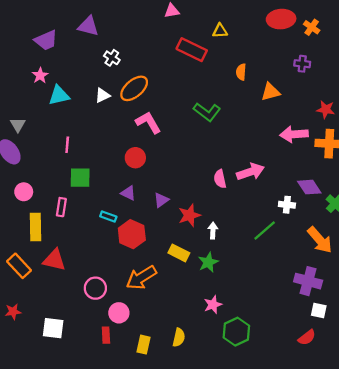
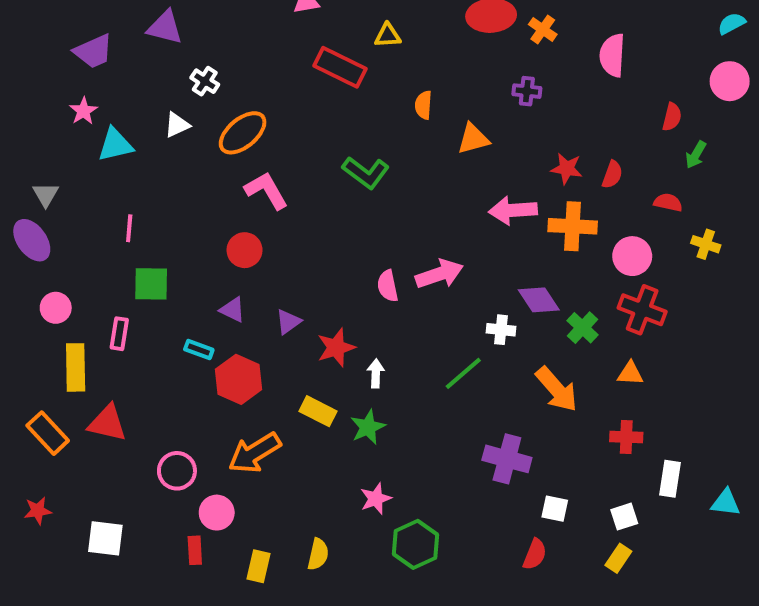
white triangle: (102, 95) -> (177, 125), moved
purple cross: (308, 281) -> (507, 459), moved
red semicircle: (307, 337) -> (535, 554), turned -30

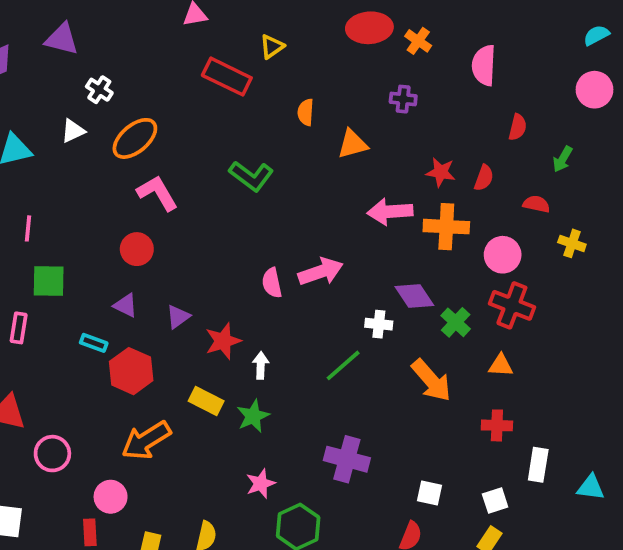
yellow triangle: (388, 35) -> (272, 47), turned -32
red semicircle: (672, 117) -> (518, 127), moved
purple cross: (507, 459) -> (347, 459), moved
pink circle: (177, 471) -> (52, 454), moved

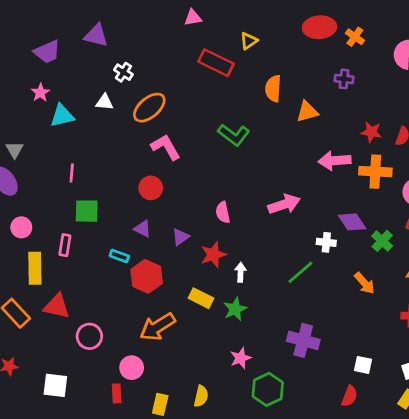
orange semicircle: (306, 112) -> (273, 89), size x1.4
white triangle: (73, 131) -> (104, 102), turned 30
pink semicircle: (272, 283) -> (223, 212), moved
orange arrow: (431, 380) -> (364, 283), size x0.7

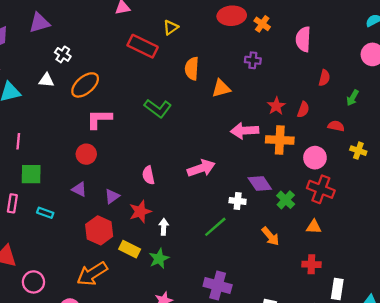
purple triangle: (96, 35) -> (39, 23), turned -30
red star: (371, 132) -> (276, 106), turned 30
pink L-shape: (166, 147) -> (99, 119), turned -60
cyan rectangle: (119, 256) -> (45, 213), moved
red hexagon: (147, 276) -> (99, 230), moved

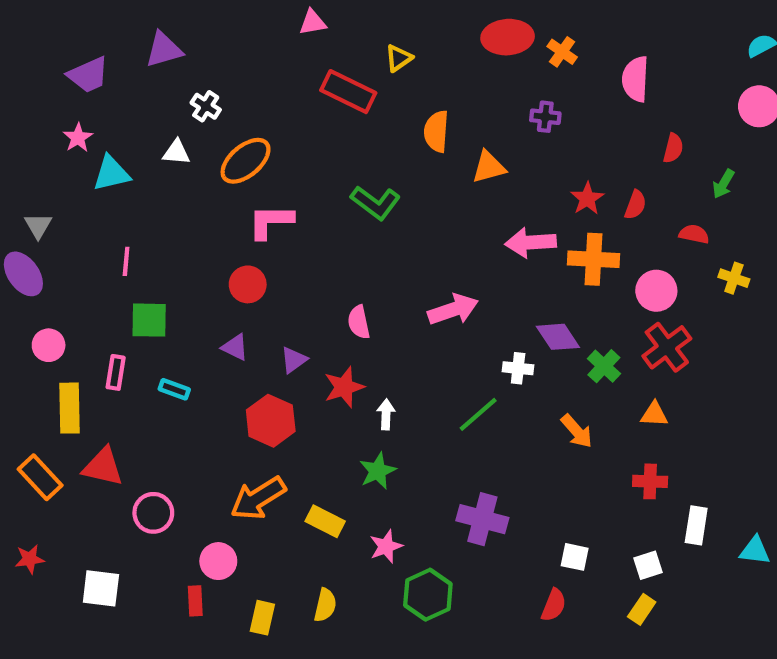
red cross: (321, 189) -> (667, 347), turned 32
yellow rectangle: (130, 249) -> (325, 521), moved

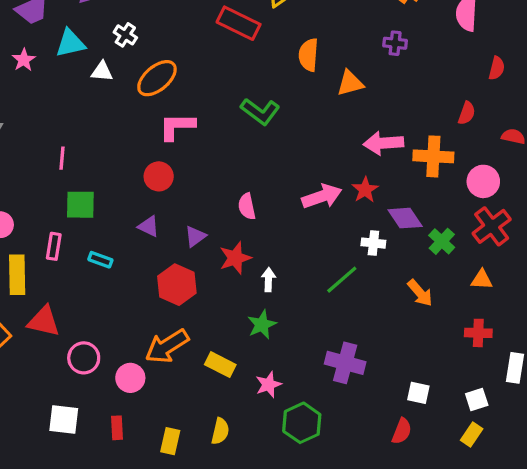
cyan triangle: (111, 173) -> (70, 43), moved
red star: (587, 198) -> (365, 190), moved
pink circle: (218, 561) -> (130, 378), moved
white square: (101, 588) -> (64, 419), moved

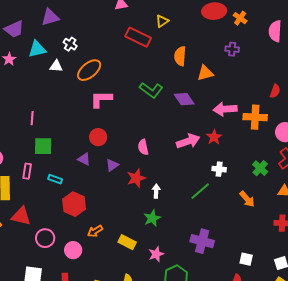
red circle: (159, 176) -> (98, 137), moved
purple diamond: (405, 218) -> (184, 99), moved
red hexagon: (177, 285) -> (74, 204), moved
orange arrow: (167, 346) -> (95, 231), size x0.6

